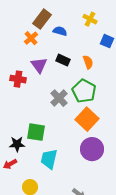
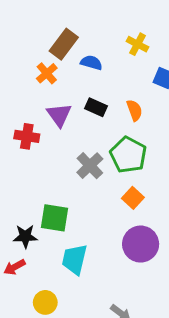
orange square: (87, 119) -> (133, 198), size x0.6

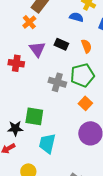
blue semicircle: (91, 63) -> (76, 17), moved
green pentagon: (128, 155) -> (82, 75), turned 30
gray cross: (90, 166) -> (57, 82), turned -30

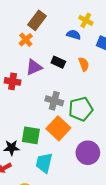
purple triangle: (37, 49) -> (34, 67), turned 42
green pentagon: (82, 75) -> (81, 109), moved
orange square: (85, 103) -> (58, 128), moved, size x1.6

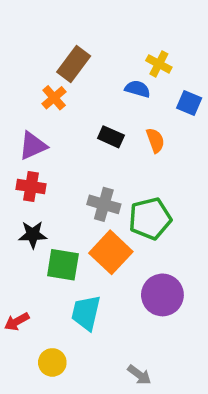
purple triangle: (34, 67) -> (33, 146), moved
red cross: (13, 81) -> (31, 187), moved
black star: (12, 148) -> (33, 235), moved

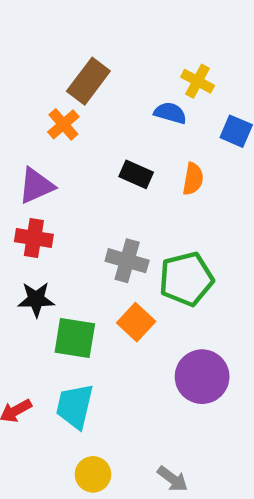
orange semicircle: (155, 140) -> (193, 179), turned 30
orange square: (111, 252) -> (136, 322), size x0.7
cyan trapezoid: (86, 313) -> (75, 406), moved
yellow circle: (52, 362) -> (93, 474), moved

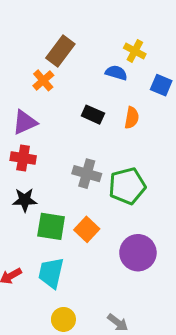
orange square: (136, 322) -> (87, 229), moved

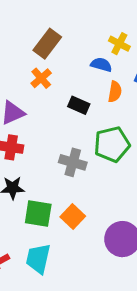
orange cross: (43, 80) -> (41, 78), moved
orange semicircle: (132, 118) -> (115, 92), moved
green pentagon: (127, 186) -> (112, 144), moved

